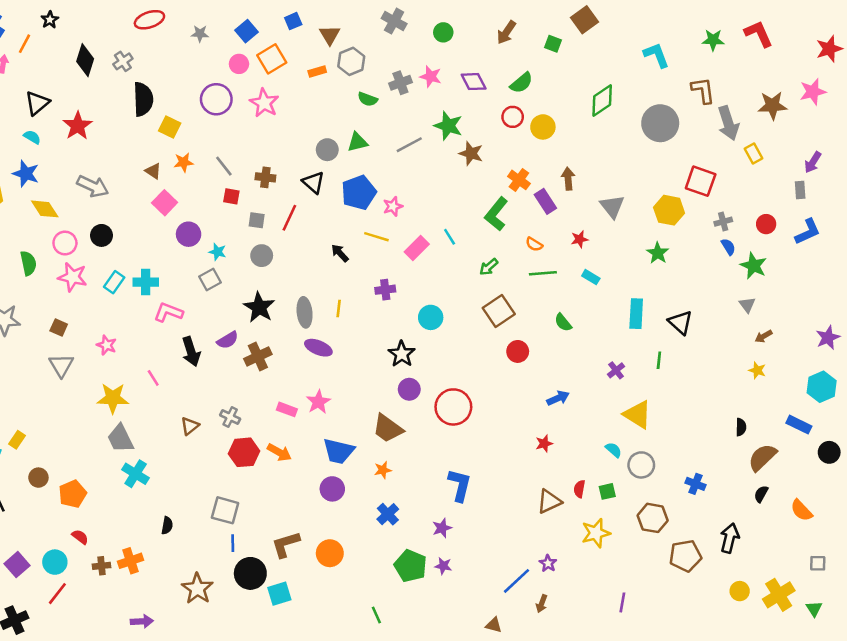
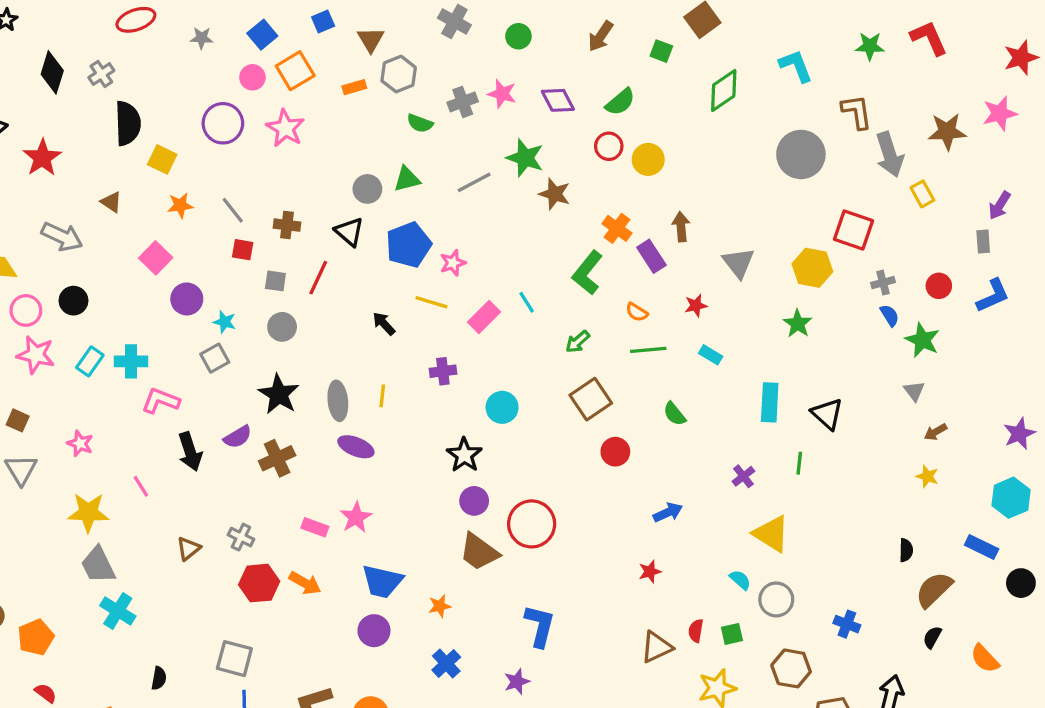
green diamond: (602, 100) -> (724, 90), moved
brown triangle: (153, 171) -> (111, 202), moved
brown trapezoid: (388, 428) -> (479, 552), moved

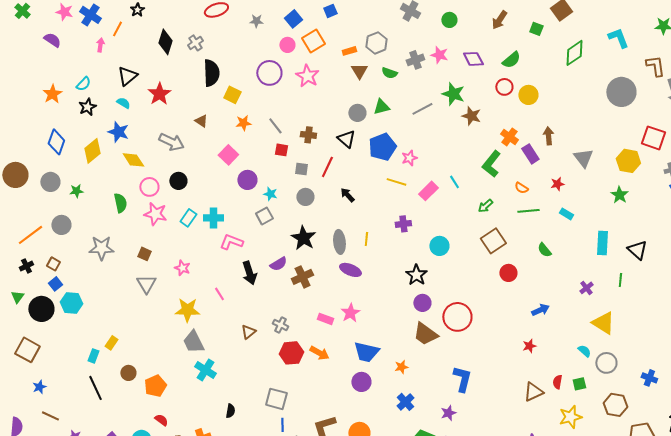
brown triangle: (371, 40) -> (359, 71), moved
black arrow: (384, 324) -> (347, 195), moved

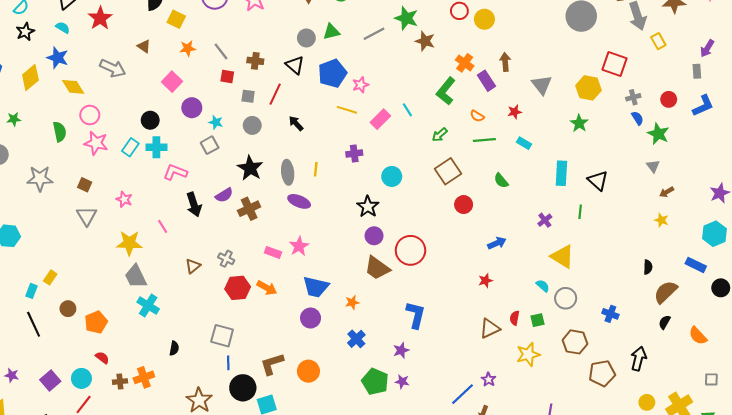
black circle: (178, 181) -> (150, 120), moved

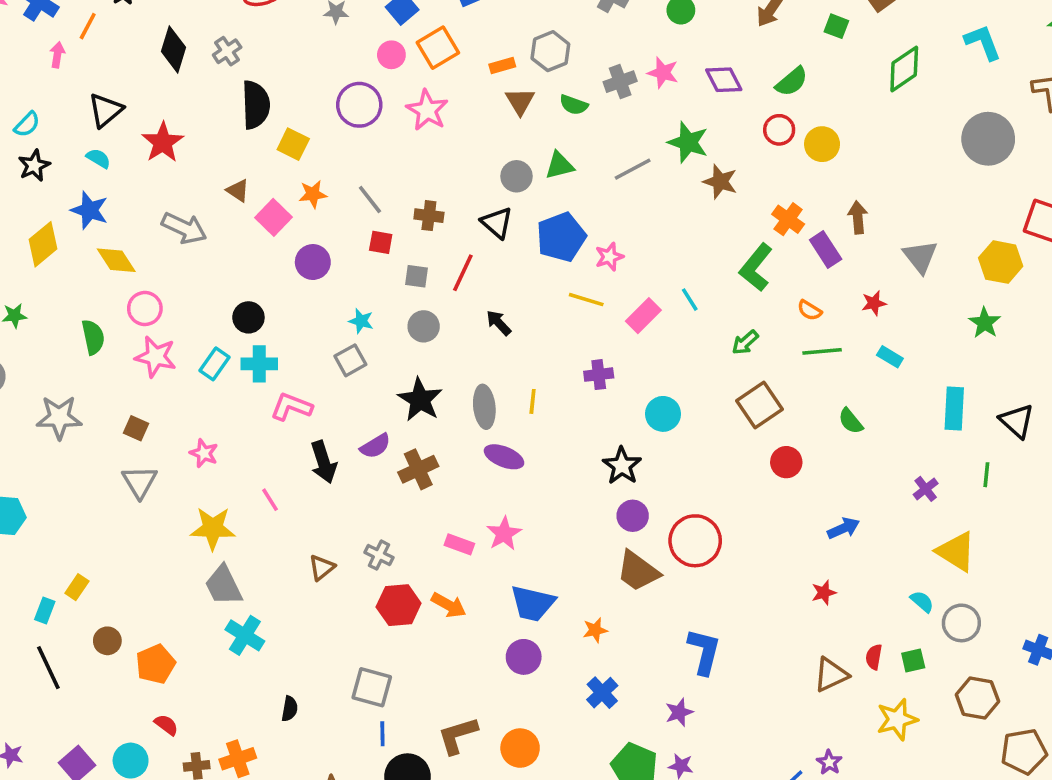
pink square: (172, 82) -> (274, 217), moved
purple circle: (192, 108) -> (313, 262), moved

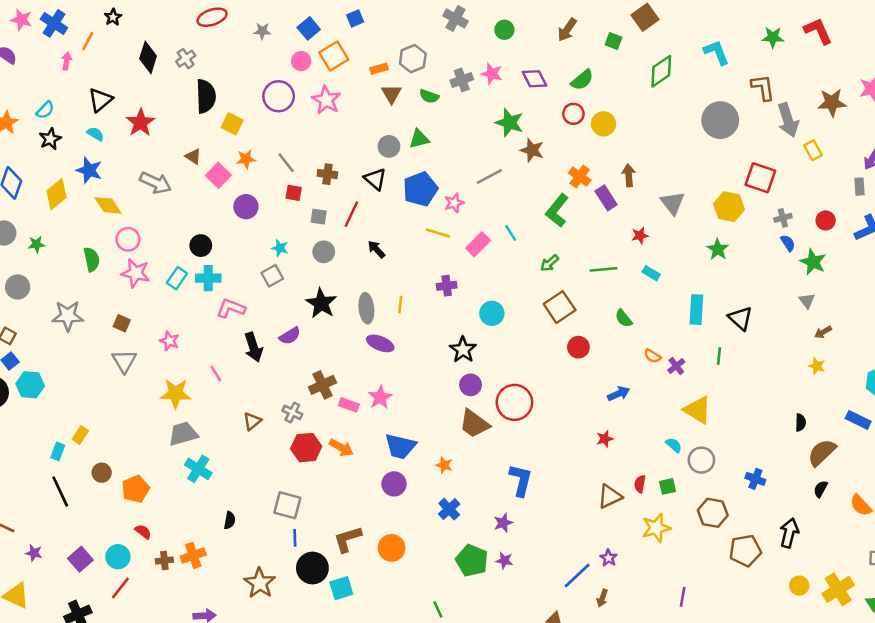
gray line: (633, 169) -> (489, 177), moved
orange semicircle: (810, 310) -> (652, 356), moved
brown cross: (418, 469) -> (322, 385), moved
gray trapezoid: (223, 585) -> (183, 434), turned 100
orange star: (595, 630) -> (444, 465), turned 30

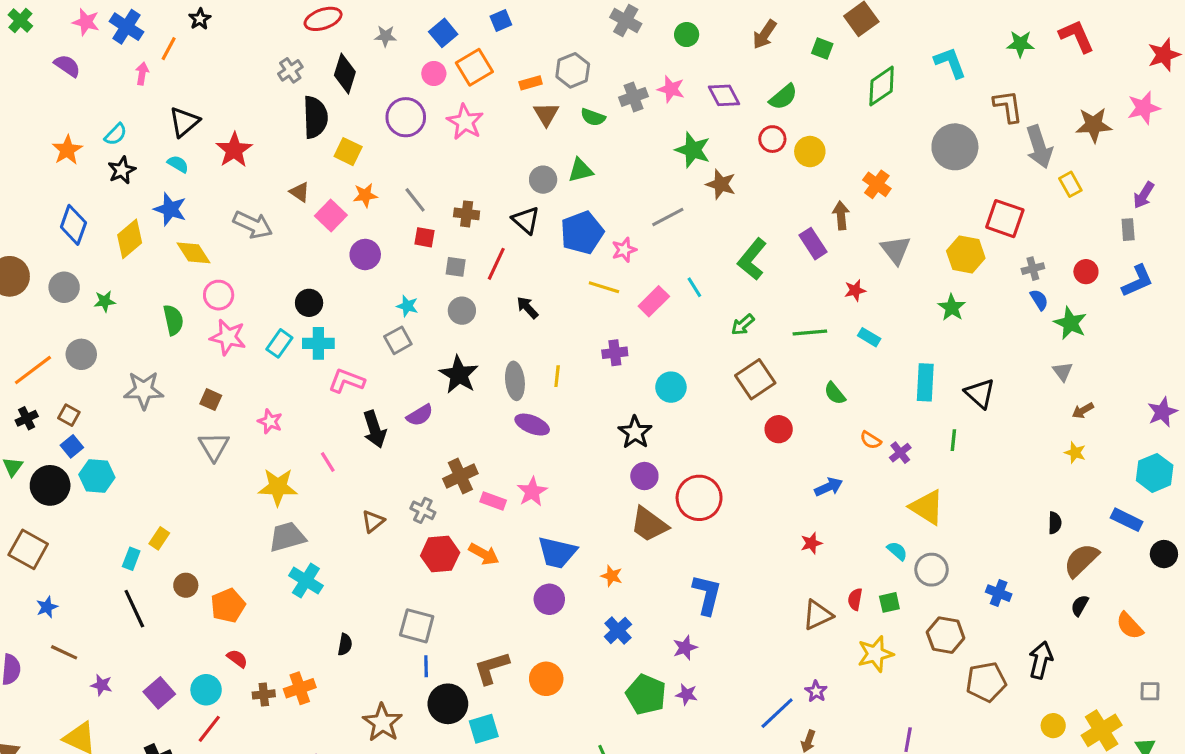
black diamond: (148, 57) -> (345, 74), moved
orange cross: (580, 177) -> (877, 184), moved

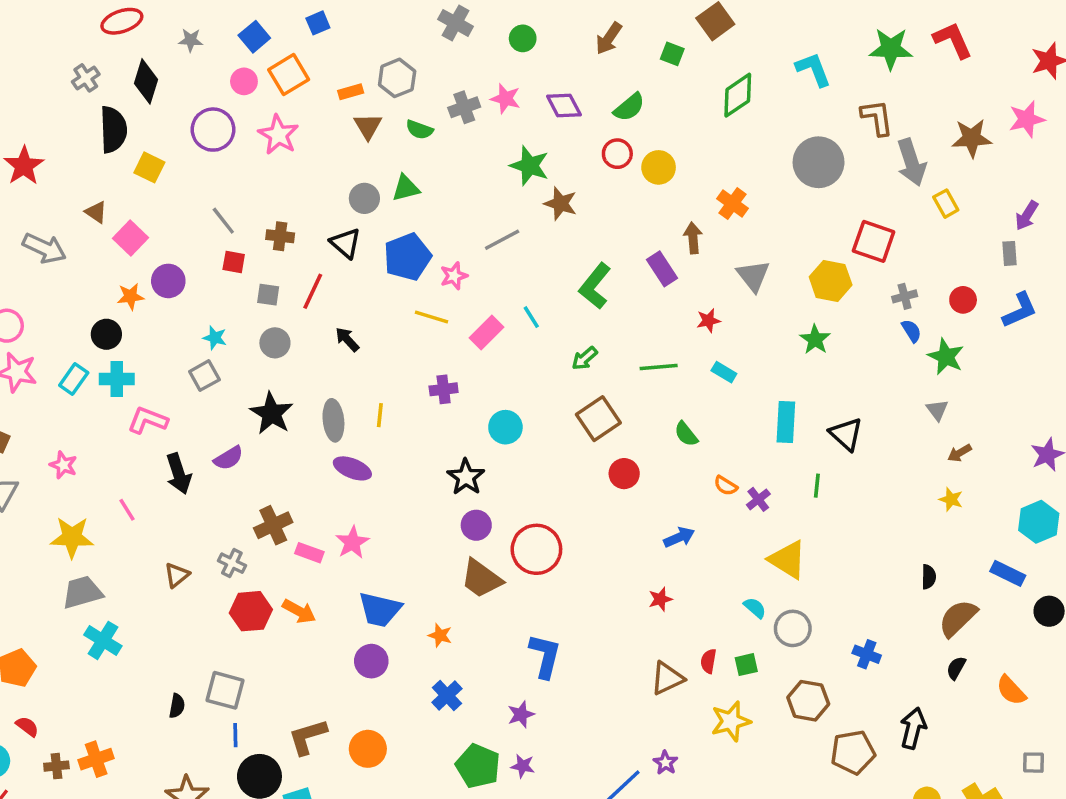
green star: (1020, 44) -> (891, 49), size x1.4
orange star: (365, 195) -> (130, 296), moved
black semicircle: (345, 645) -> (177, 706), moved

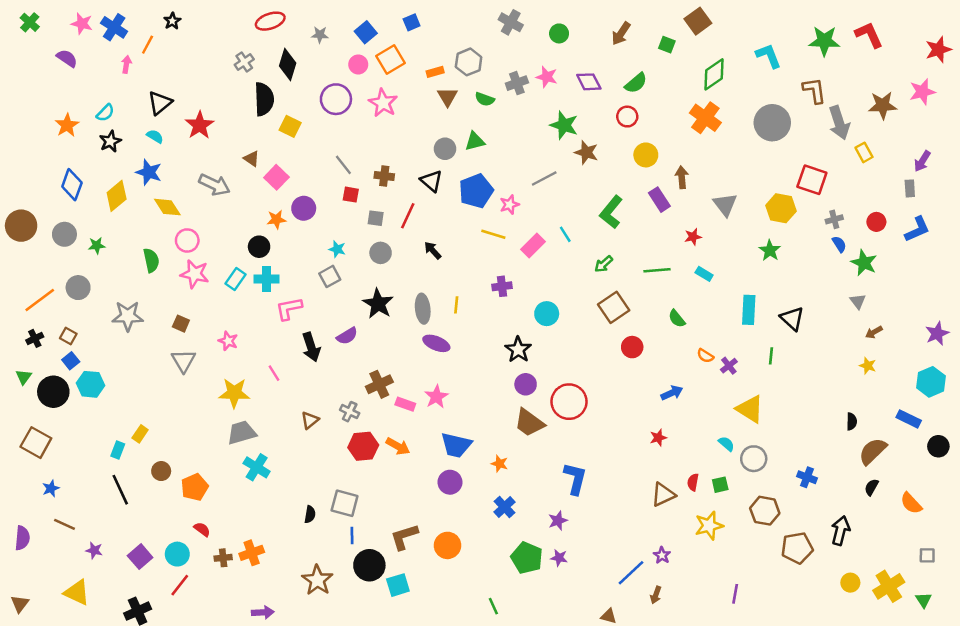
yellow circle: (659, 167) -> (646, 155), moved
orange cross: (733, 204) -> (705, 118), moved, size x1.4
pink L-shape: (148, 420) -> (289, 309), turned -32

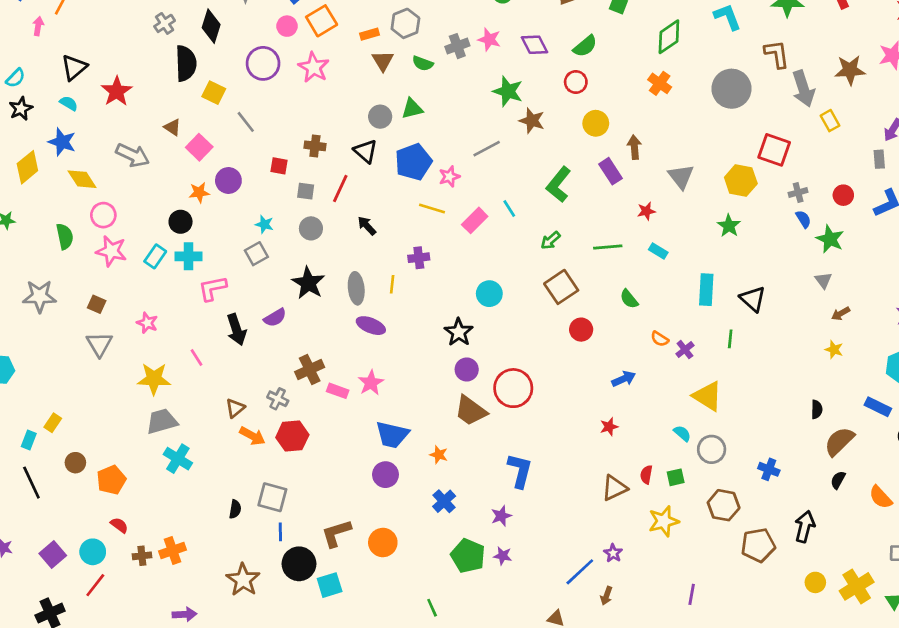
orange cross: (705, 118) -> (660, 83), size x0.7
gray line: (343, 165) -> (246, 122), moved
purple cross: (502, 286) -> (419, 258), moved
orange arrow: (398, 446) -> (252, 436), moved

